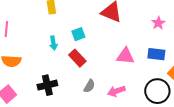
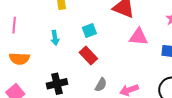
cyan arrow: (53, 43) -> (55, 38), moved
pink triangle: (125, 56) -> (138, 37), moved

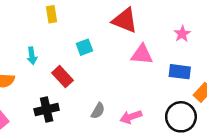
cyan arrow: (55, 38) -> (32, 56), moved
red rectangle: (88, 56) -> (62, 77), moved

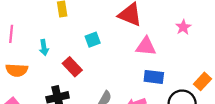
blue rectangle: (180, 72) -> (154, 77), moved

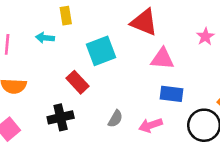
cyan square: (93, 40) -> (101, 51), size x1.6
cyan arrow: (44, 47) -> (45, 38), moved, turned 105

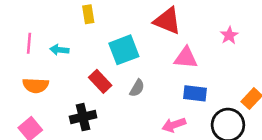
cyan arrow: (45, 38) -> (59, 50), moved
gray semicircle: (115, 119) -> (137, 88), moved

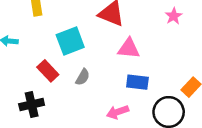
pink star: (229, 35) -> (174, 16), moved

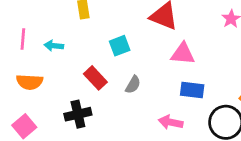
cyan square: (70, 41) -> (120, 46), size x0.7
pink arrow: (118, 112) -> (171, 122), turned 30

